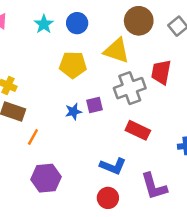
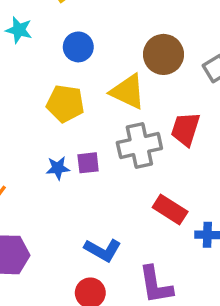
cyan star: (44, 24) -> (19, 30), moved, turned -30
red rectangle: (138, 130) -> (170, 210), moved

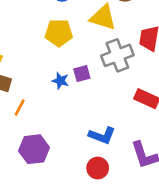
blue star: (58, 168) -> (60, 81), turned 30

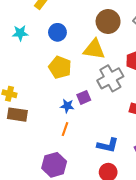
yellow pentagon: (59, 33) -> (60, 67), turned 30
orange line: (20, 108) -> (65, 129), moved

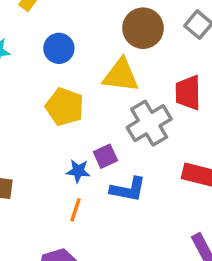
blue L-shape: (108, 145) -> (128, 189), moved

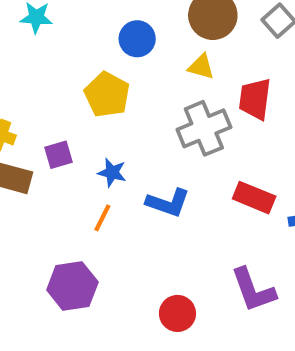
blue circle: (59, 48) -> (137, 39), moved
yellow triangle: (121, 75) -> (201, 67), moved, size x0.6
purple square: (105, 156) -> (58, 155), moved

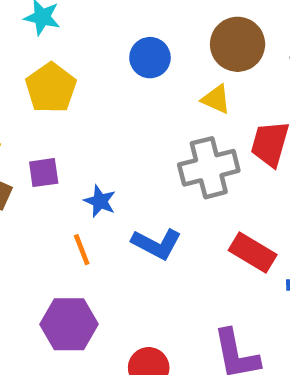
yellow pentagon: (107, 95) -> (51, 88), moved
orange line: (102, 218) -> (82, 250), turned -56
purple hexagon: (72, 286) -> (69, 324), moved

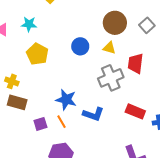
blue circle: (150, 58) -> (80, 46), moved
purple square: (44, 173) -> (40, 124), moved
blue star: (100, 201) -> (66, 100), size x1.5

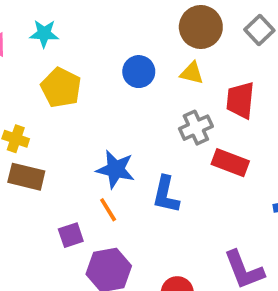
gray cross: (111, 78) -> (196, 128), size x0.7
red rectangle: (135, 111) -> (230, 163), moved
blue L-shape: (93, 114) -> (166, 195), turned 85
purple square: (40, 124) -> (71, 235), moved

